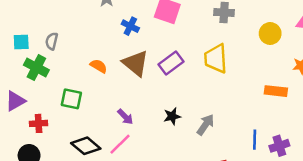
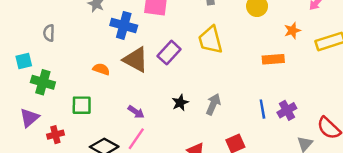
blue cross: (130, 26) -> (124, 25), size x1.5
gray semicircle: (52, 41) -> (49, 33), moved

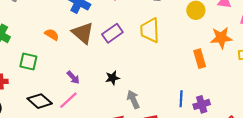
orange star: (292, 31) -> (221, 38), size x1.5
orange rectangle: (273, 59) -> (200, 59), turned 66
gray arrow: (213, 104) -> (133, 99), moved, turned -60

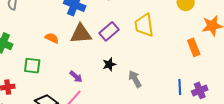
brown triangle: (83, 33) -> (81, 34), turned -40
black star: (112, 78) -> (109, 64), moved
gray arrow: (133, 99) -> (135, 79), moved

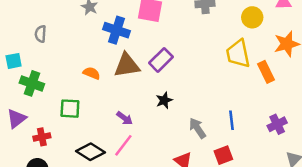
yellow trapezoid: (144, 25) -> (238, 54), moved
gray arrow: (135, 79) -> (197, 128), moved
blue line: (180, 87) -> (231, 120), moved

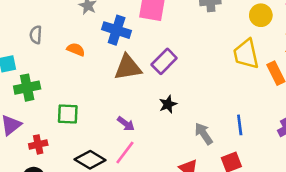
orange semicircle: (92, 73) -> (76, 49), moved
green cross: (32, 83) -> (27, 88), turned -30

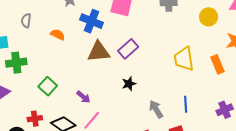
yellow trapezoid: (246, 54) -> (184, 59), moved
green square: (68, 114) -> (48, 86), turned 36
purple arrow: (126, 124) -> (83, 97), moved
red cross: (38, 144) -> (35, 119), moved

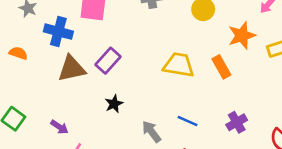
yellow trapezoid: (184, 59) -> (179, 65), turned 115
blue line: (186, 104) -> (187, 121), turned -56

